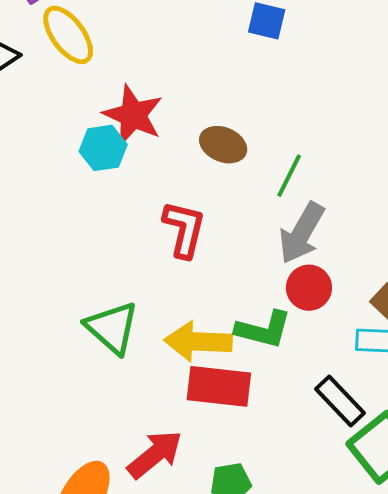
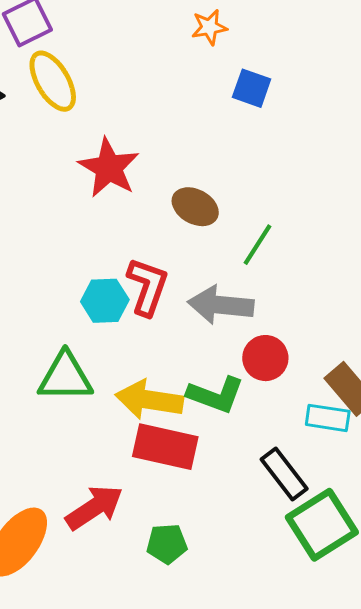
cyan hexagon: (103, 148) -> (105, 301), moved
gray arrow: (302, 233) -> (221, 305), moved, turned 60
green triangle: (112, 328) -> (65, 377), turned -48

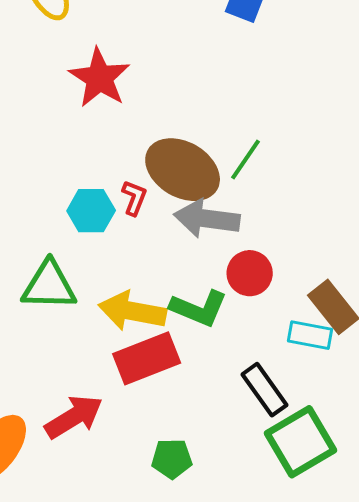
brown ellipse: (195, 207) -> (183, 170), moved, size x1.6
red L-shape: (147, 287) -> (134, 198), size x0.6
red rectangle: (165, 447) -> (147, 358), turned -36
green pentagon: (167, 544) -> (172, 459), moved

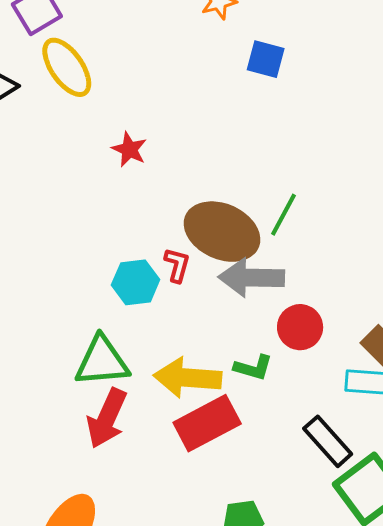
red star: (100, 78) -> (129, 149), size x0.6
green L-shape: (199, 308) -> (253, 368), size x0.7
red arrow: (74, 417) -> (107, 418), moved, turned 152

